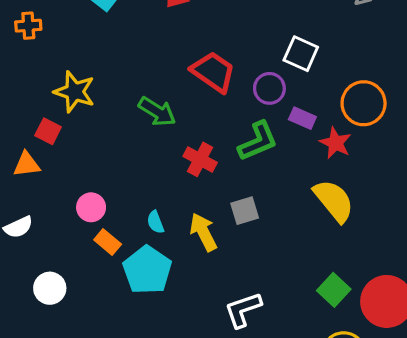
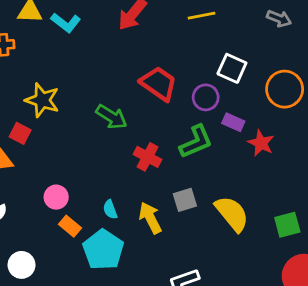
orange circle: (364, 103) -> (285, 89), moved
yellow semicircle: (334, 201) -> (232, 214), moved
green square: (334, 290) -> (287, 225), moved, turned 32

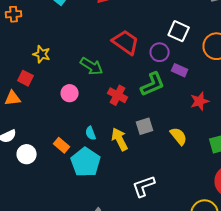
yellow star: (42, 100) -> (42, 54), size x0.7
red star: (261, 143) -> (200, 101), moved, turned 30
pink circle: (56, 197) -> (70, 93), moved
yellow semicircle: (232, 214) -> (179, 136), size x0.7
white circle: (22, 265) -> (27, 154), moved

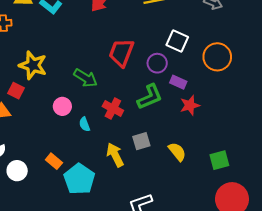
red trapezoid: (126, 42) -> (121, 53), turned -104
yellow star: (42, 54) -> (33, 65), size x1.5
red star: (200, 101) -> (190, 105), moved
cyan semicircle: (91, 133) -> (84, 124), moved

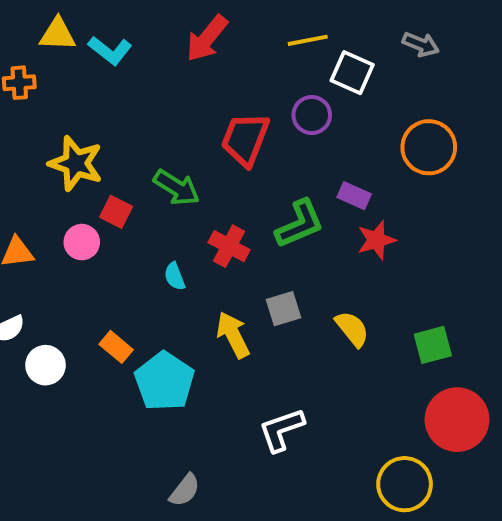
white square: (177, 41) -> (352, 73), moved
purple circle: (157, 63) -> (312, 115), moved
red square: (16, 91) -> (116, 212), moved
pink circle: (62, 106) -> (82, 242), moved

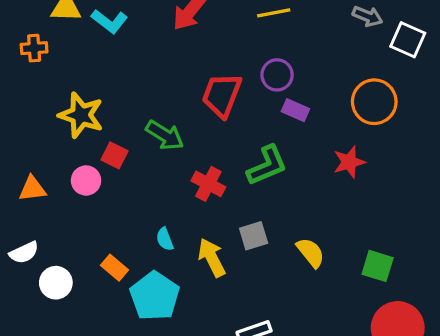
white square: (352, 73) -> (408, 40), moved
purple rectangle: (354, 196) -> (295, 110), moved
red star: (376, 240) -> (349, 162), moved
cyan semicircle: (175, 276) -> (165, 239), moved
green square: (433, 345) -> (378, 266), turned 32

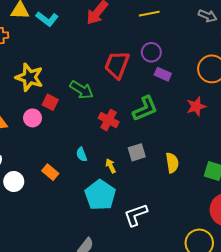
yellow semicircle: (311, 253) -> (172, 163), turned 30
yellow arrow: (212, 258) -> (111, 166), size x0.6
cyan pentagon: (155, 296) -> (100, 195), moved

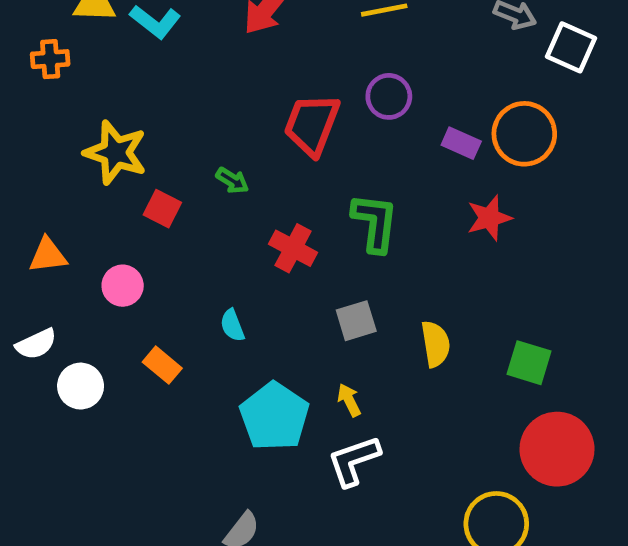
purple rectangle: (163, 74) -> (461, 143), moved
green arrow: (81, 90) -> (232, 181), size x0.6
green L-shape: (145, 109) -> (375, 223), turned -60
pink circle: (33, 118) -> (123, 286), moved
yellow arrow: (111, 166) -> (349, 400), moved

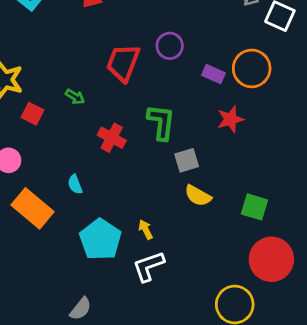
gray square: (356, 321) -> (187, 160), moved
yellow semicircle: (436, 344) -> (198, 196), turned 128
orange rectangle: (162, 365) -> (33, 208), size x1.8

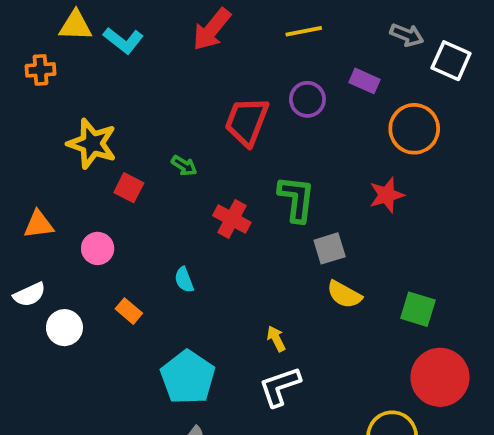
purple rectangle: (213, 74) -> (365, 81), moved
orange rectangle: (33, 208) -> (129, 311), size x0.5
cyan pentagon: (100, 239) -> (188, 377), moved

